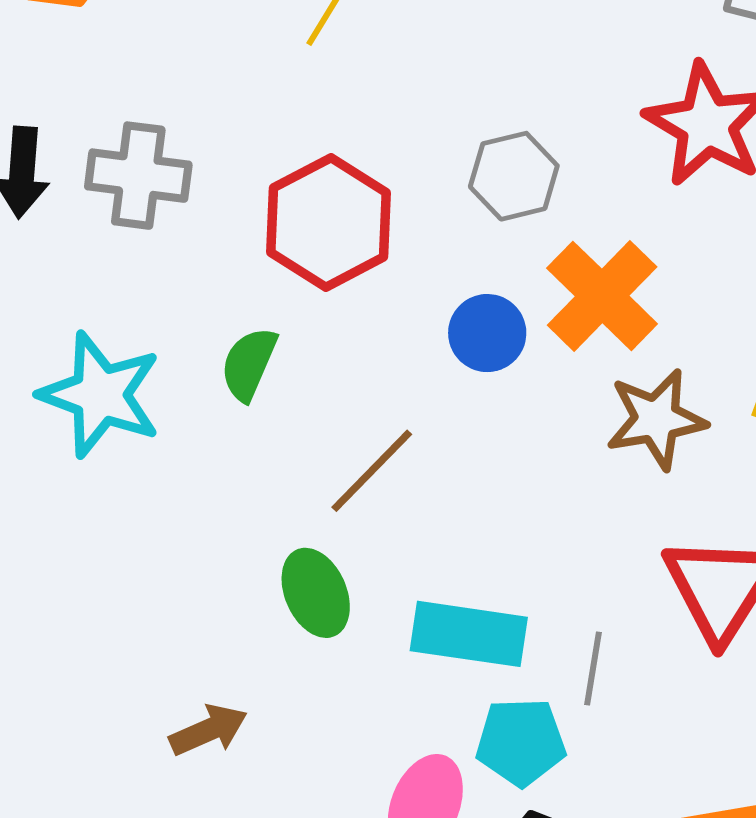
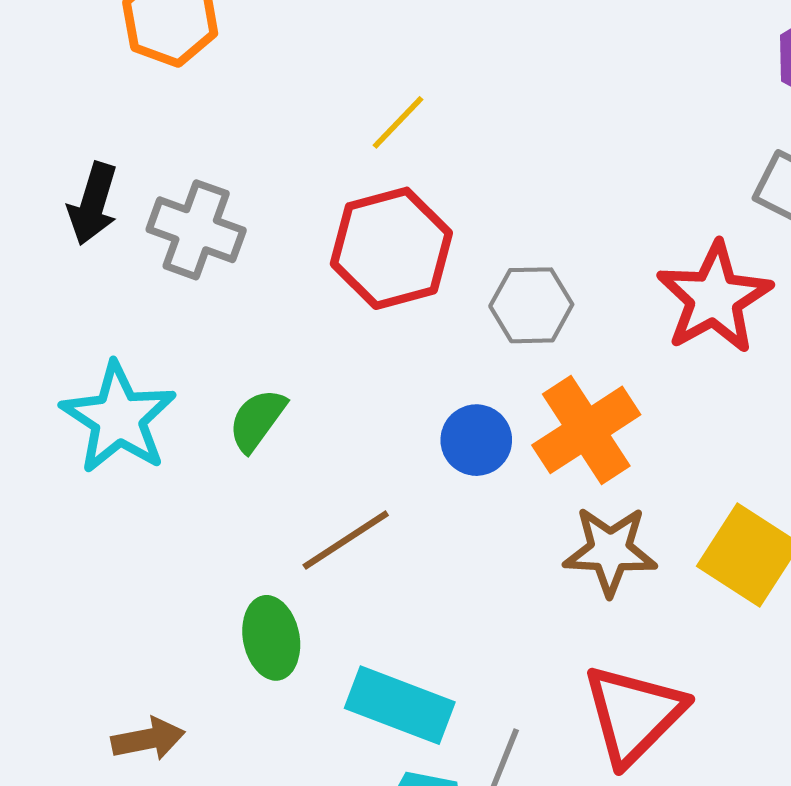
red hexagon: (328, 222) -> (391, 248), moved

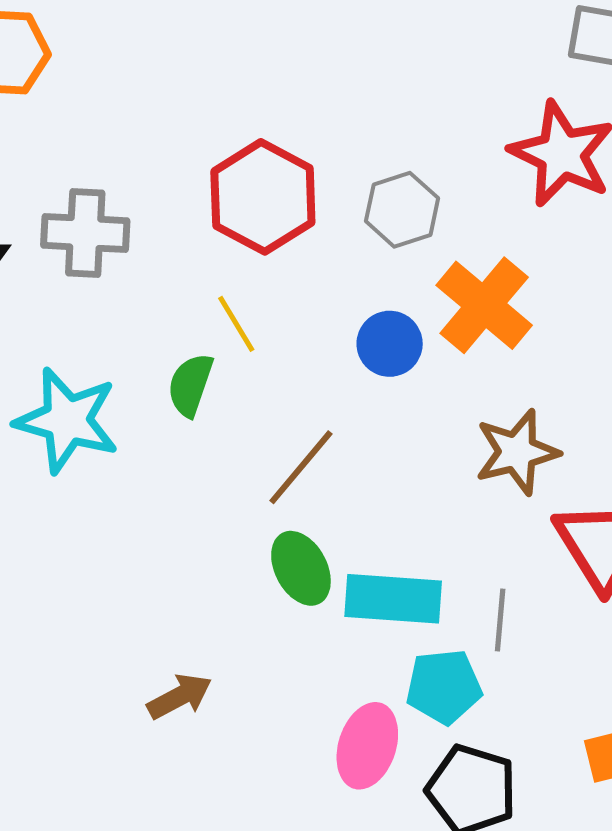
yellow line: (398, 122) -> (236, 324), moved, turned -58
brown star: (610, 551) -> (517, 452), moved
green ellipse: (271, 638) -> (301, 568), moved

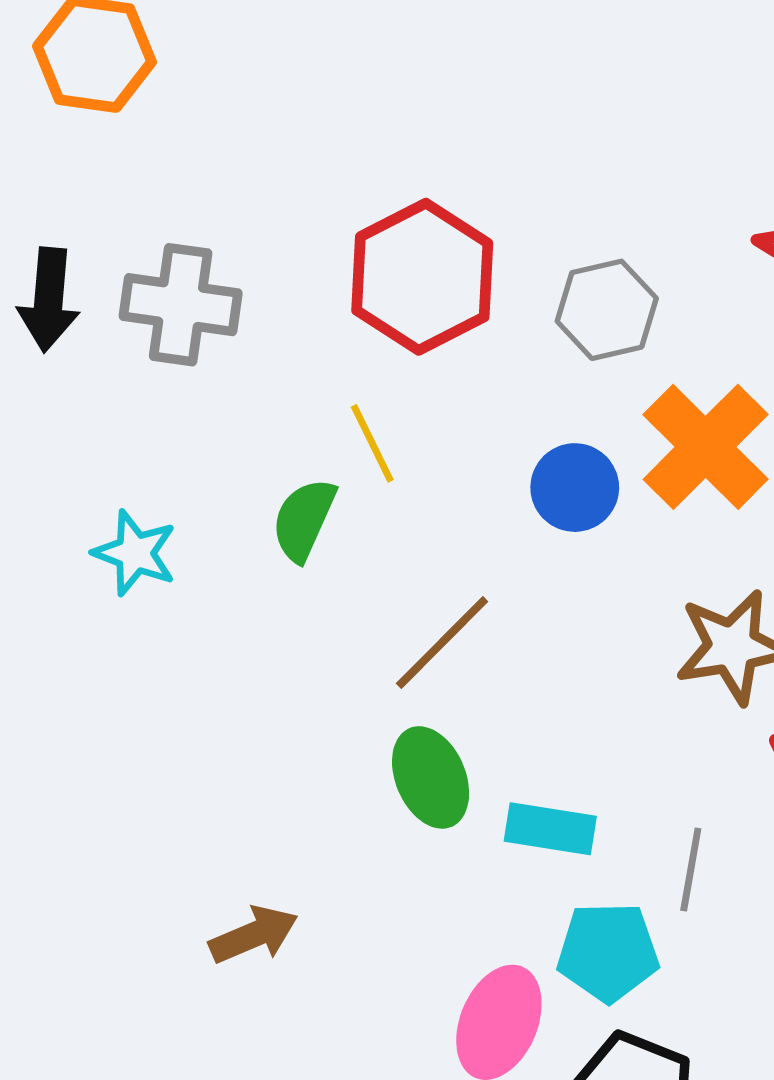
cyan star: (67, 420) -> (135, 553), size x0.6
cyan rectangle: (393, 599) -> (550, 829), size x0.7

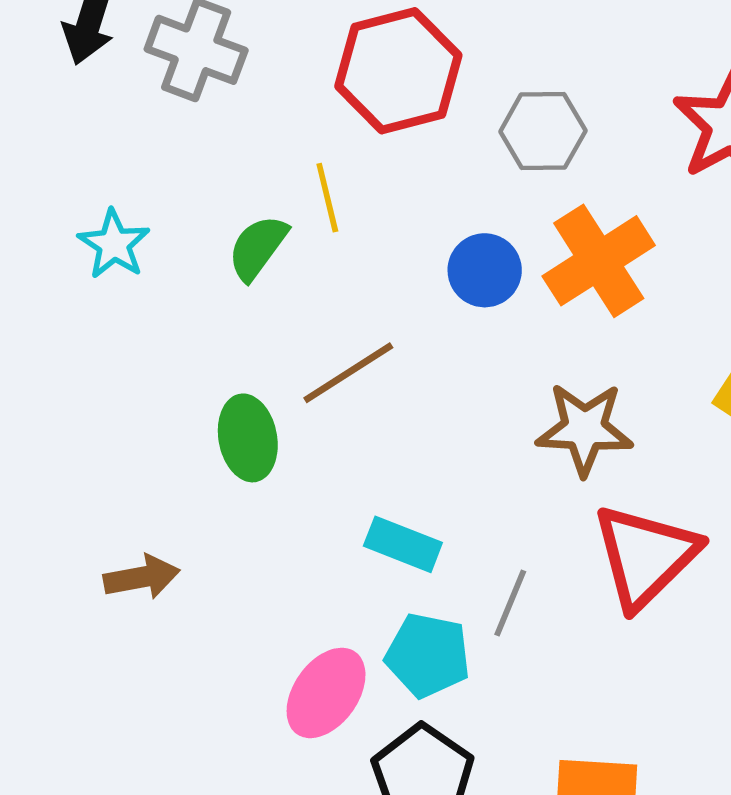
green ellipse: (431, 777) -> (248, 438), moved

